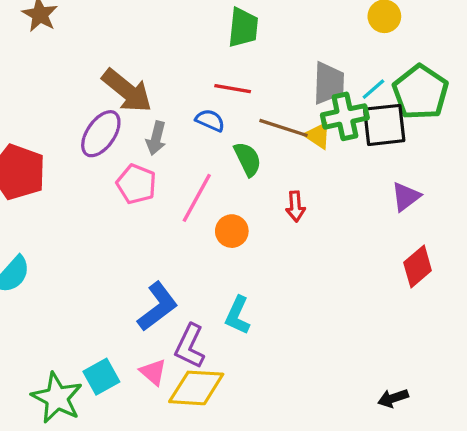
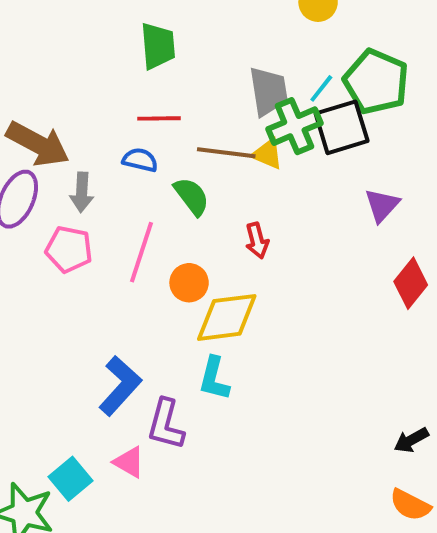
yellow diamond: (196, 388) -> (227, 317), moved

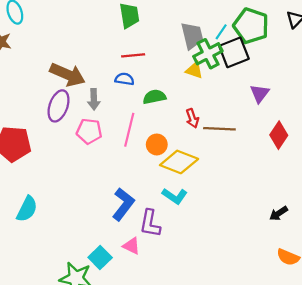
brown line: (226, 153) -> (219, 129), moved
green semicircle: (192, 196) -> (154, 97), turned -60
yellow diamond: (227, 317) -> (179, 162), turned 33
cyan L-shape: (214, 378) -> (175, 196), turned -65
black arrow: (411, 440) -> (279, 213), moved

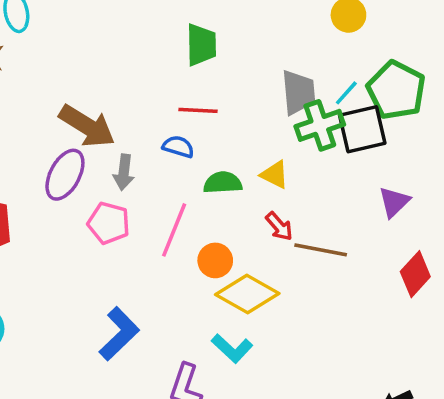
yellow triangle: (194, 70) -> (275, 175), moved
red arrow: (192, 118) -> (279, 226), turned -30
blue L-shape: (123, 204) -> (119, 334), moved

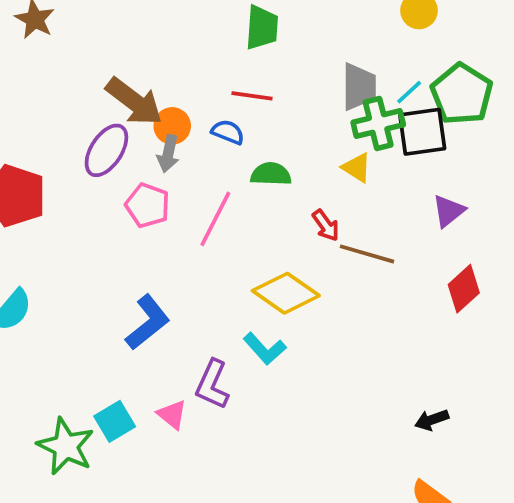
yellow triangle: (275, 175) -> (357, 168), moved
orange circle: (215, 260) -> (172, 126), moved

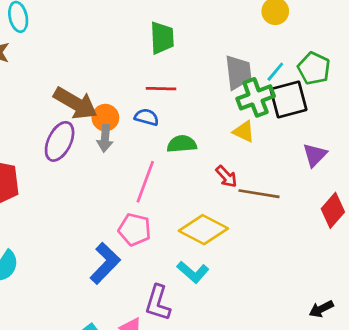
green pentagon: (462, 94) -> (314, 68), size x0.7
pink pentagon: (148, 205) -> (135, 230), moved

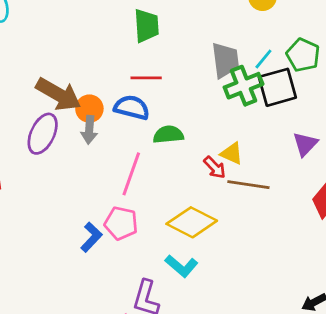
blue semicircle: (147, 117) -> (132, 108), size x1.4
yellow triangle: (244, 132) -> (232, 153), moved
blue L-shape: (105, 263) -> (91, 237), moved, size x0.7

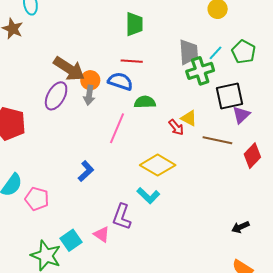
black square: (277, 87) -> (230, 96), moved
brown line: (248, 185) -> (217, 140), moved
pink pentagon: (121, 223) -> (37, 199), moved

